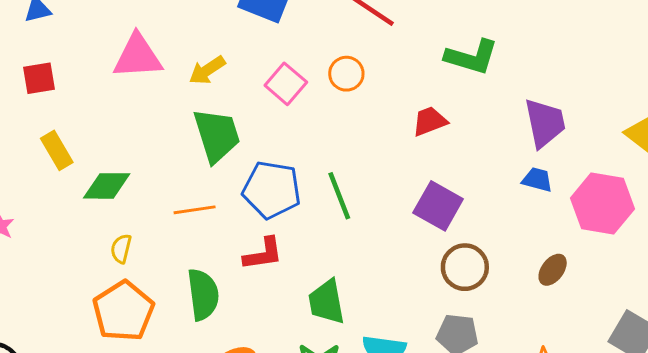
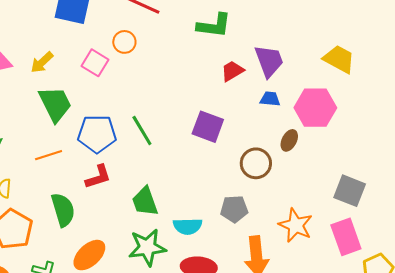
orange circle: (346, 74) -> (124, 42), moved
red trapezoid: (430, 121) -> (232, 71), moved
brown circle: (465, 267) -> (256, 163), moved
brown ellipse: (553, 270) -> (289, 140), moved

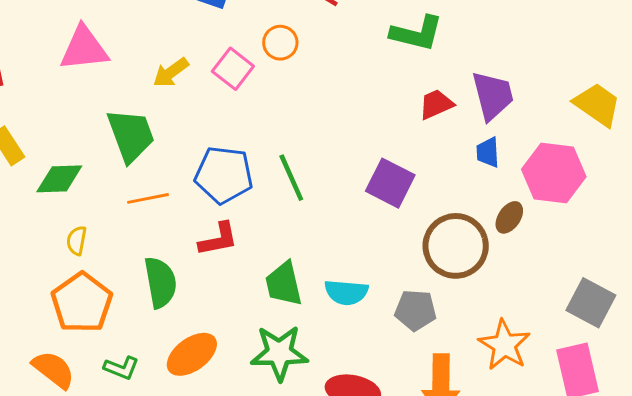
yellow arrow: (42, 62) -> (171, 72), moved
blue trapezoid: (270, 99) -> (488, 152), turned -105
green trapezoid: (55, 104) -> (131, 135), moved
brown circle: (256, 163) -> (456, 246), size x1.4
cyan semicircle: (188, 226) -> (346, 292), moved

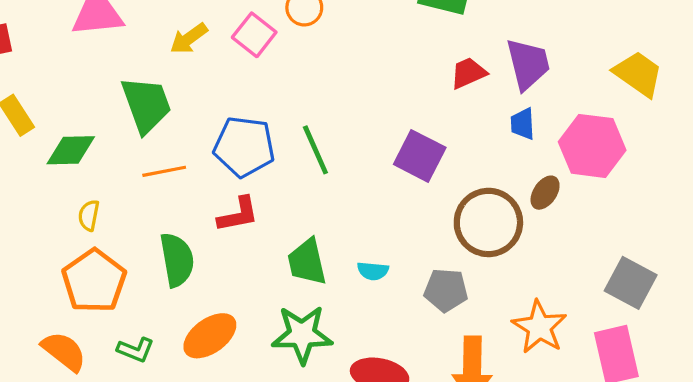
cyan semicircle: (346, 292) -> (373, 271), size x0.7

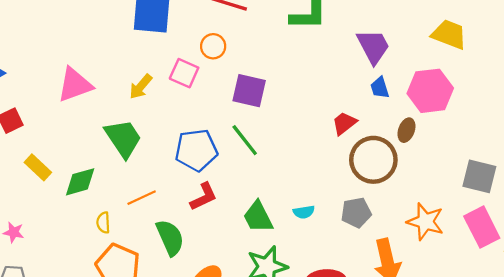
red trapezoid: (468, 73) -> (344, 123), moved
purple square: (420, 156) -> (249, 91), moved
orange line: (164, 171) -> (142, 198), moved

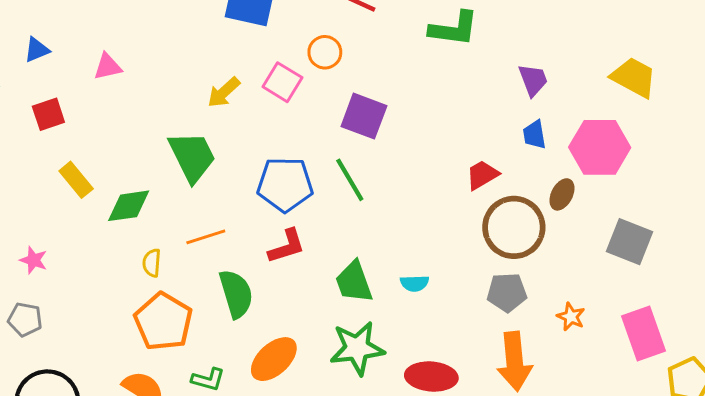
purple trapezoid: (373, 46) -> (533, 80), size x0.7
pink triangle: (75, 85) -> (108, 67), moved, size x0.6
gray square: (479, 176) -> (629, 242), moved
gray pentagon: (356, 213) -> (507, 292), moved
orange star: (425, 222) -> (571, 317), size x0.6

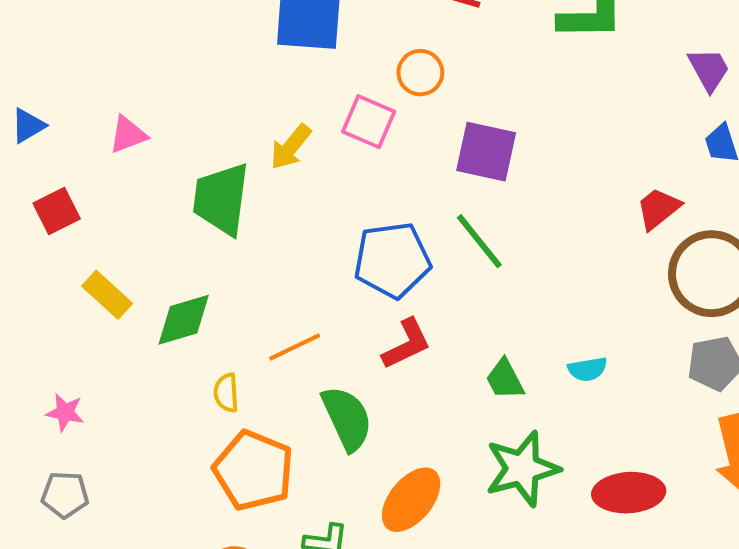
green trapezoid: (192, 157) -> (221, 199), moved, turned -138
green trapezoid: (354, 282) -> (505, 379), size x0.7

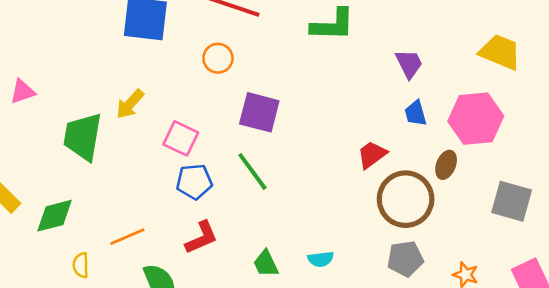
pink square: (369, 122) -> (181, 138), moved
blue pentagon: (392, 260) -> (194, 182), size x0.7

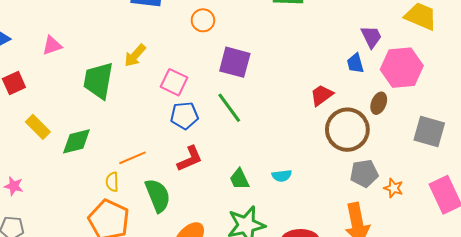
purple trapezoid: (409, 64) -> (371, 37), moved
gray pentagon: (405, 259) -> (364, 173), moved
yellow semicircle: (81, 265) -> (112, 182), moved

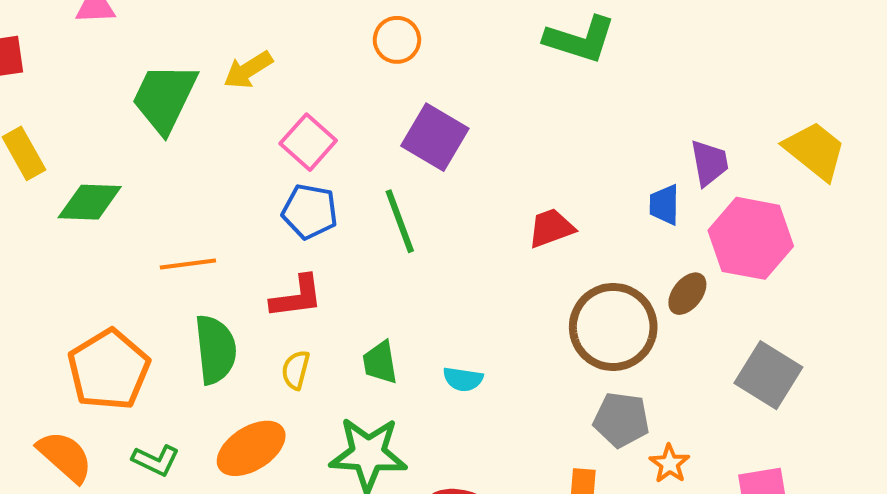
red trapezoid: (322, 95) -> (551, 228), moved
yellow semicircle: (112, 182) -> (296, 370), moved

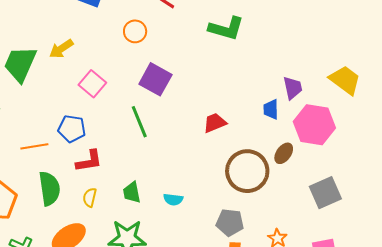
blue pentagon: (310, 211) -> (72, 129), moved
gray square: (768, 375) -> (325, 193), turned 36
gray pentagon: (621, 420) -> (230, 222), moved

